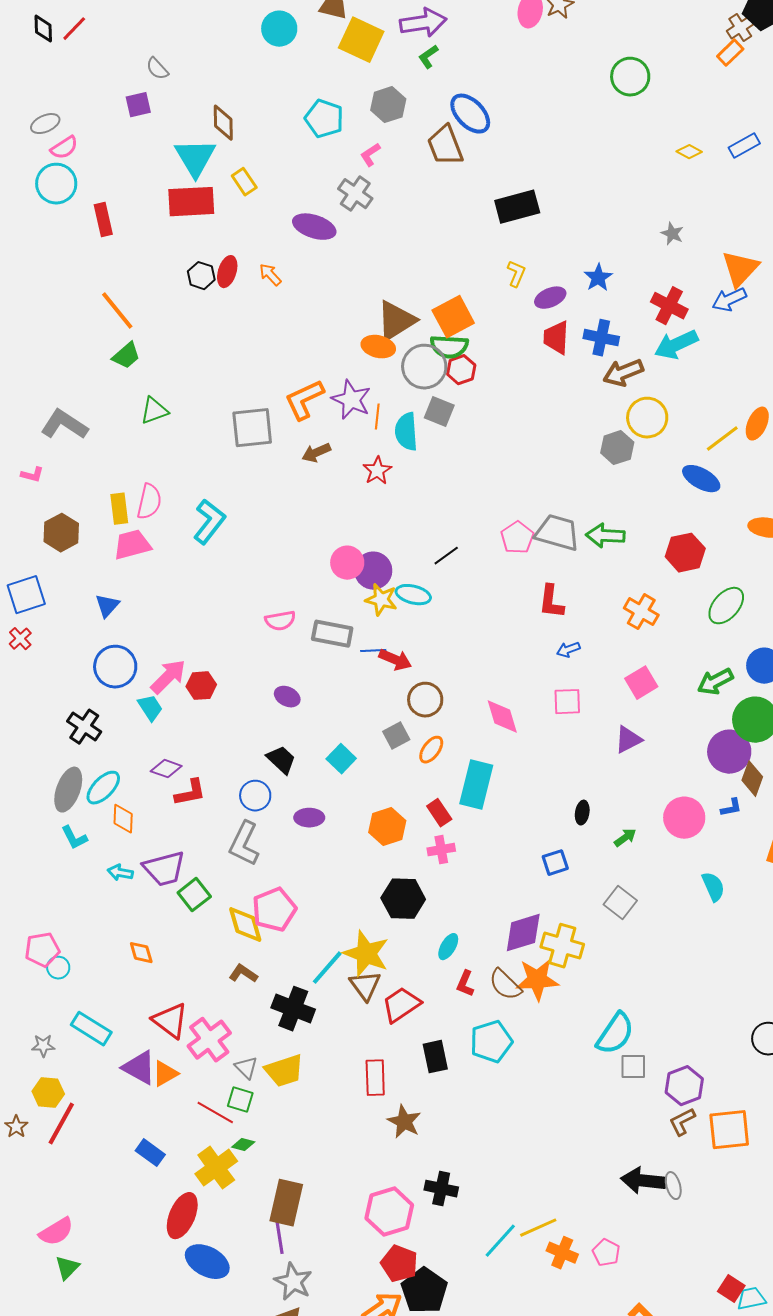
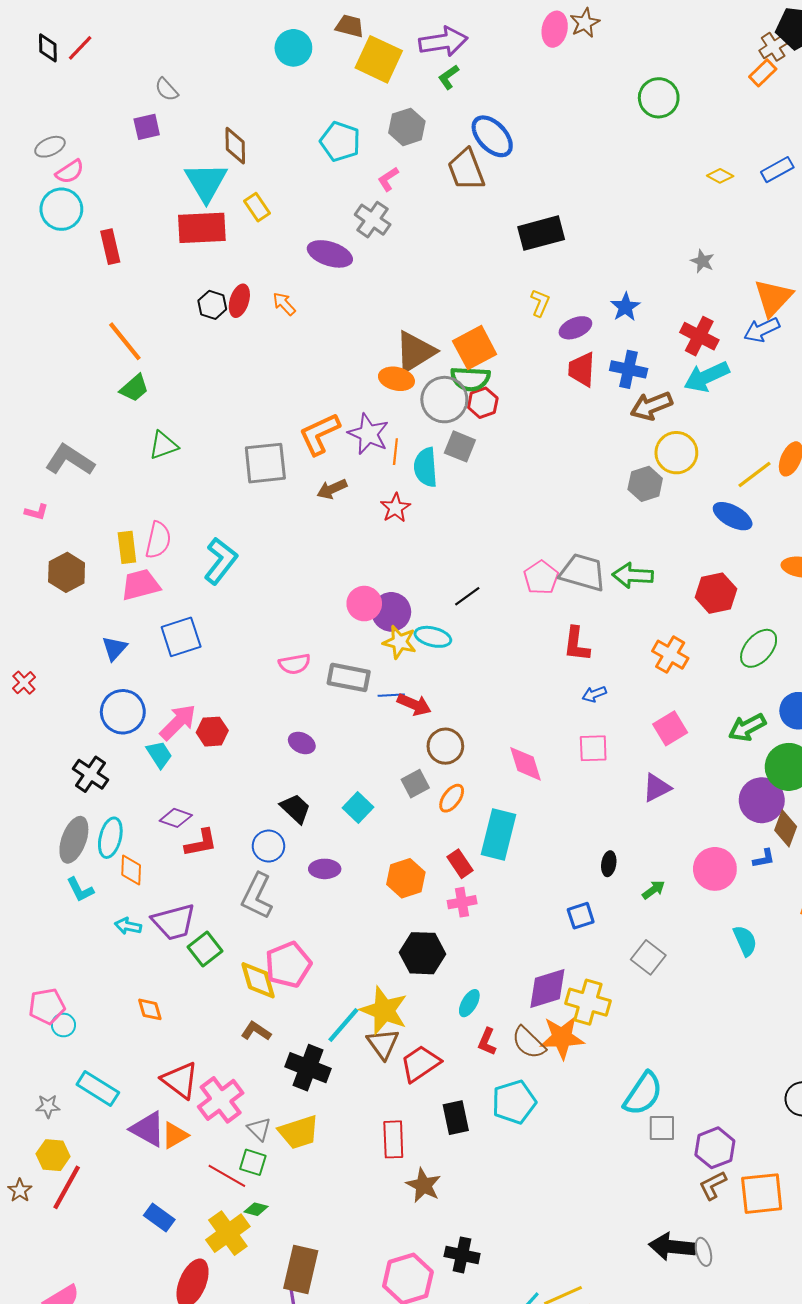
blue square: (26, 595) -> (181, 637), moved
cyan ellipse: (103, 788) -> (110, 838), turned -30

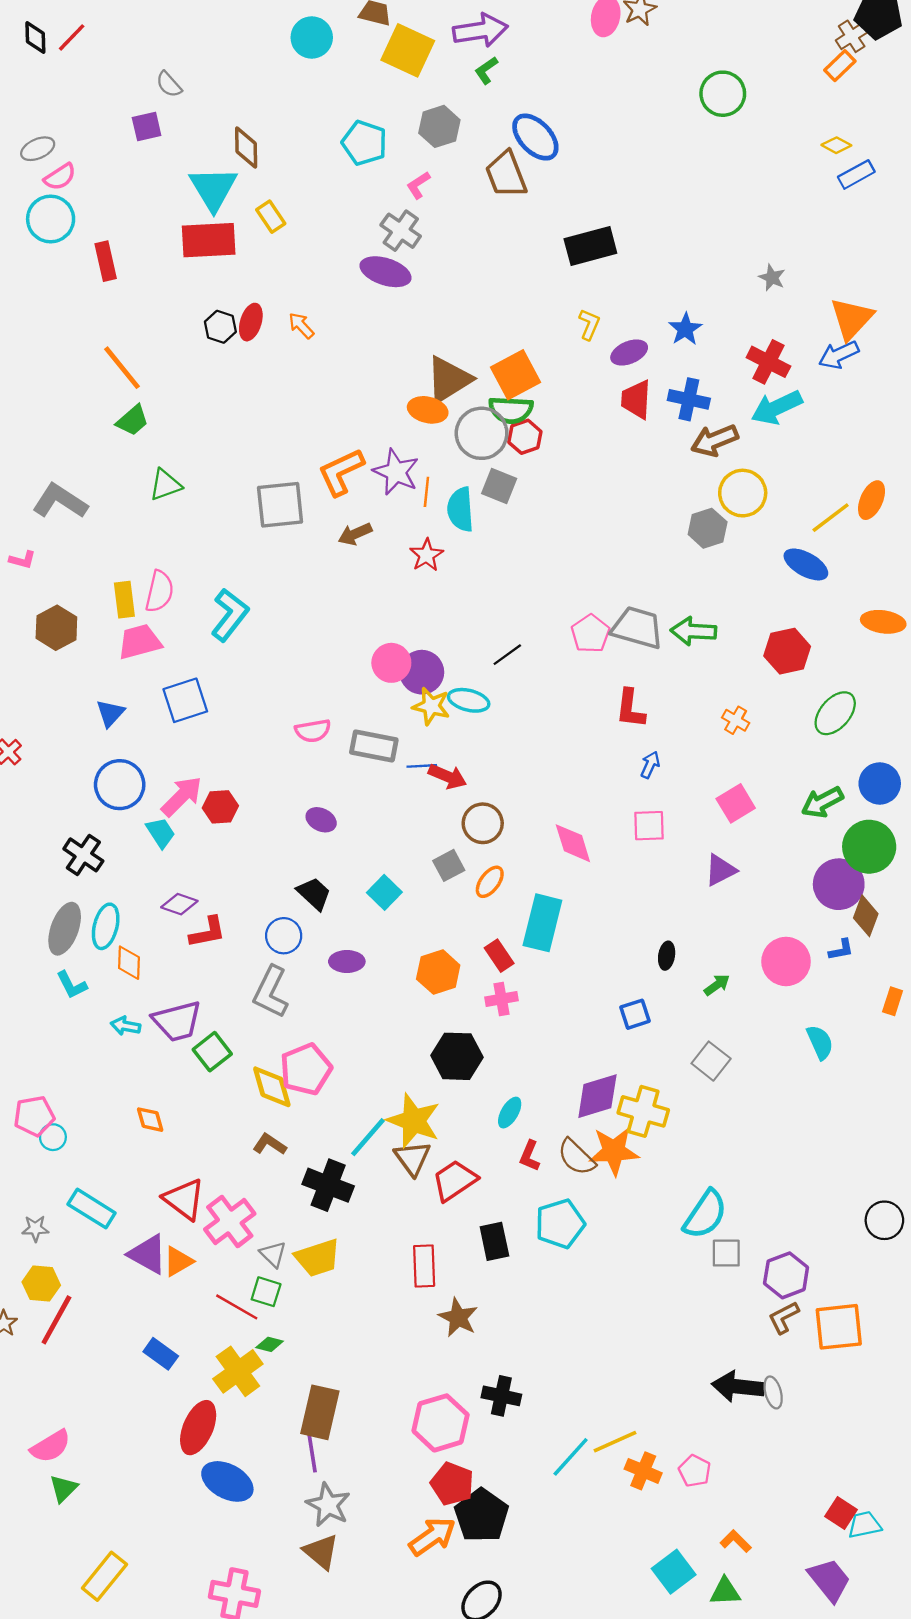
yellow diamond: (720, 176) -> (836, 145), moved
purple ellipse: (330, 254) -> (386, 272), moved
orange cross: (670, 655) -> (736, 720), size x0.7
blue arrow: (594, 694) -> (650, 765), turned 135

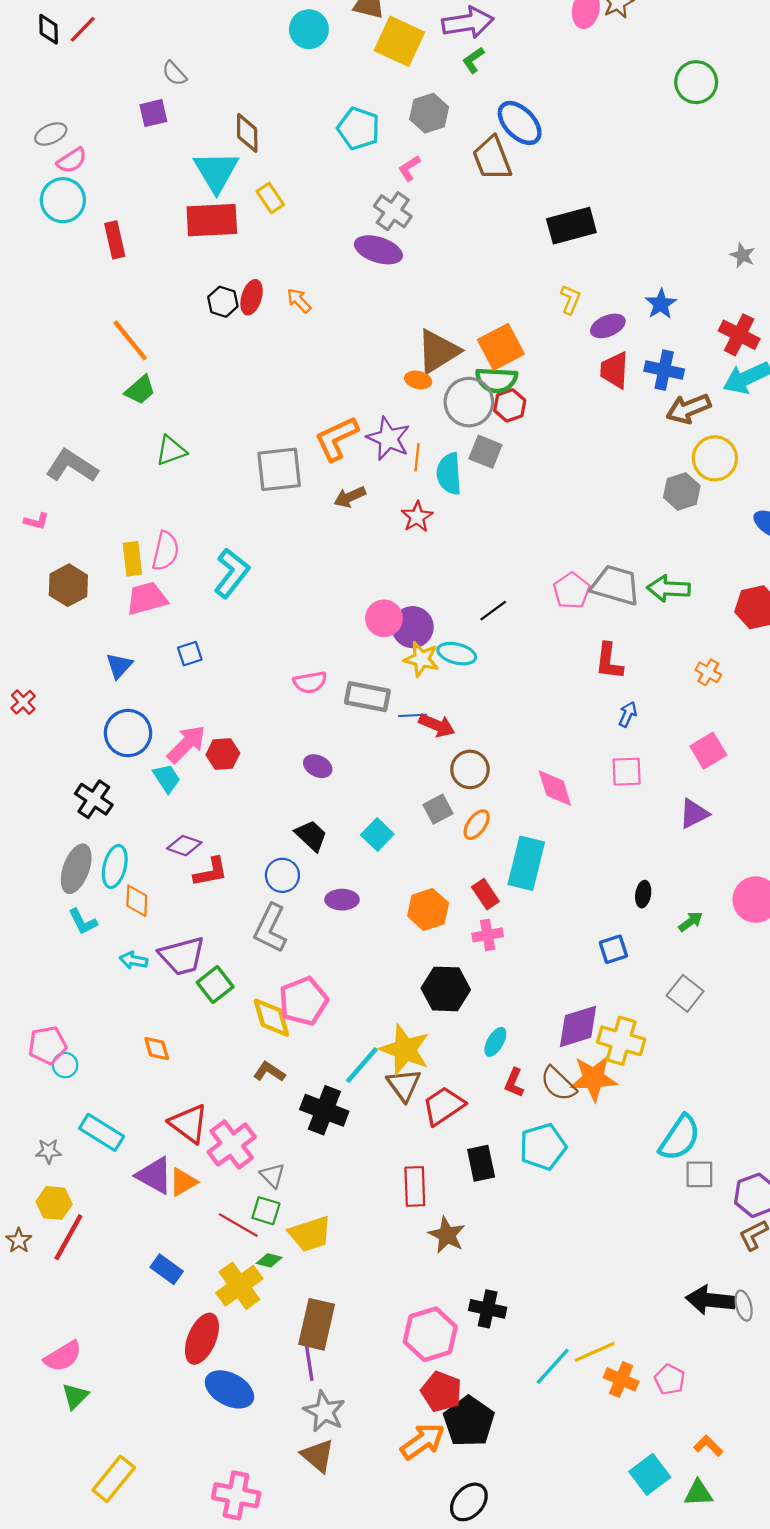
orange ellipse: (428, 410) -> (418, 380), size x0.7
blue square: (185, 700) -> (190, 654), size x0.6
yellow trapezoid: (318, 1258) -> (310, 1234), moved

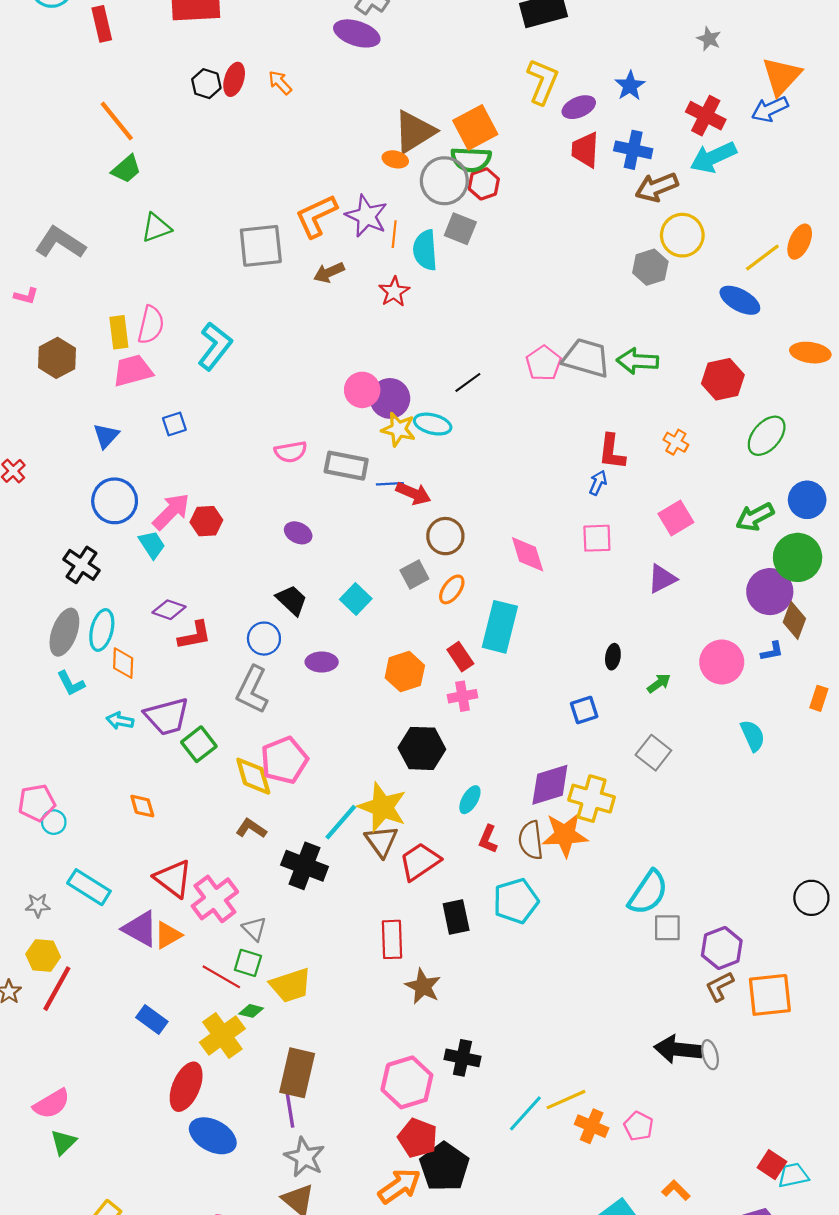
yellow L-shape: (570, 299) -> (542, 81), size x1.6
red L-shape: (609, 661) -> (612, 452), moved
brown semicircle: (558, 1084) -> (531, 840), turned 39

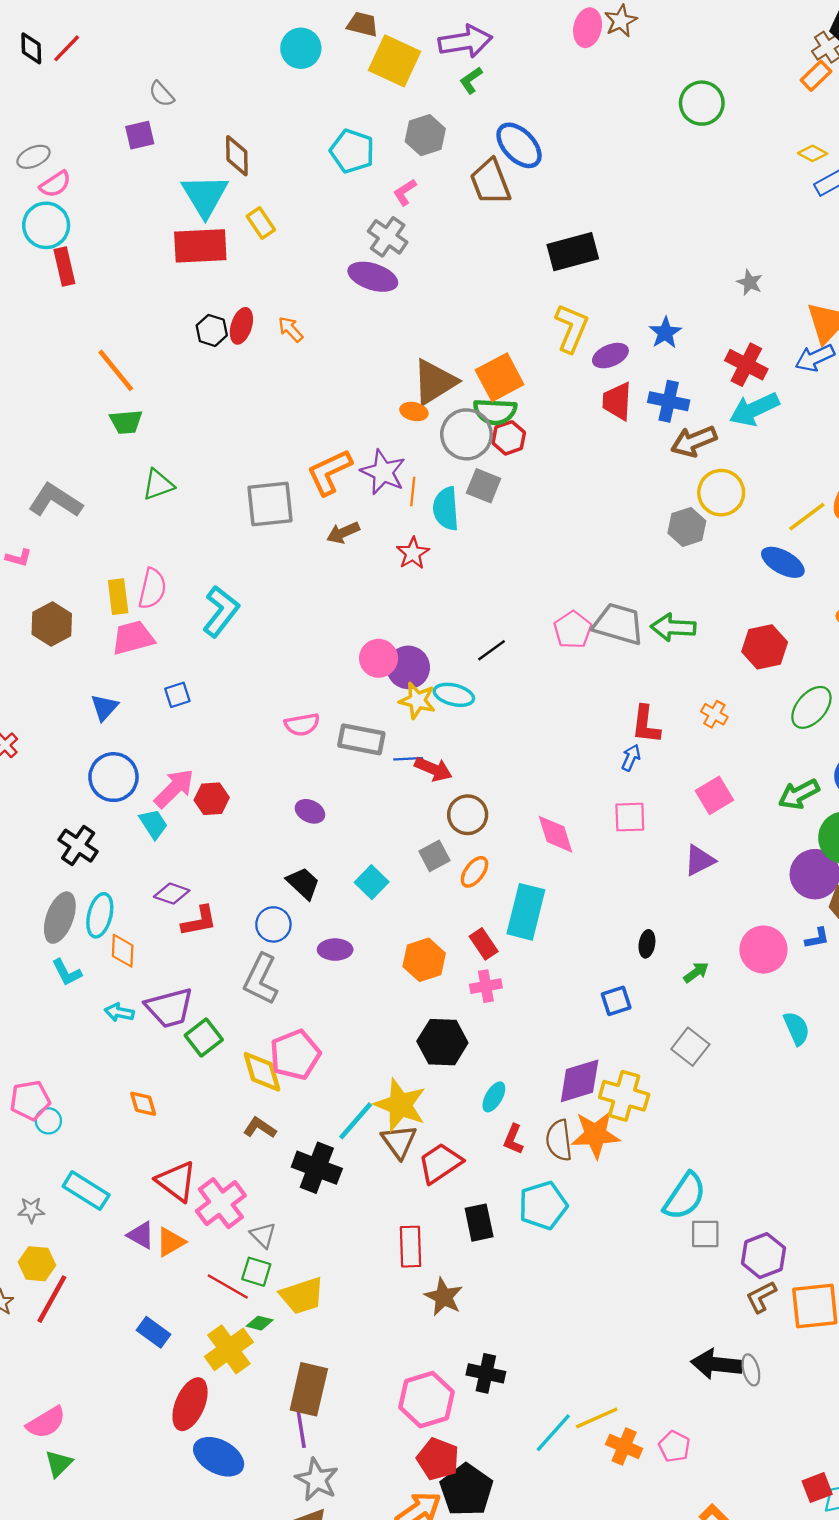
red rectangle: (102, 24) -> (64, 266), moved
green trapezoid: (126, 169) -> (126, 422), turned 36
purple triangle: (140, 929) -> (141, 1235), size x0.7
red square: (772, 1165) -> (817, 1488), turned 36

